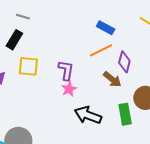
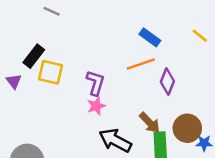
black rectangle: (14, 40) -> (34, 56), moved
brown arrow: (112, 79) -> (150, 123), moved

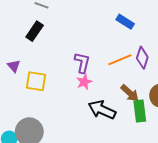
black rectangle: (34, 56) -> (35, 31), moved
orange line: (141, 64) -> (120, 60), moved
yellow square: (51, 72) -> (36, 81), moved

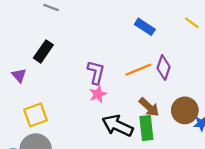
black rectangle: (35, 31) -> (43, 51), moved
yellow square: (36, 81) -> (35, 115), moved, turned -30
green rectangle: (140, 111) -> (146, 128), moved

